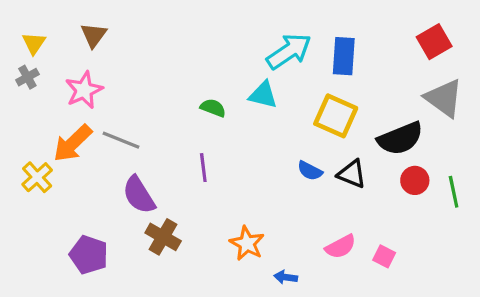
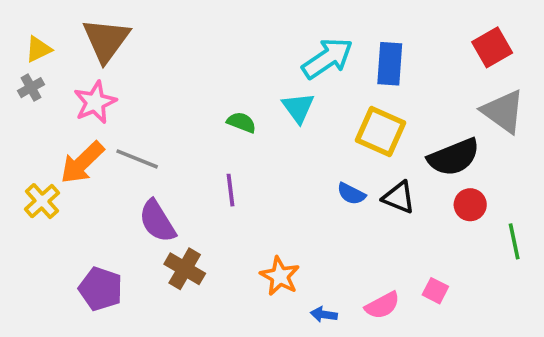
brown triangle: (94, 35) -> (106, 40), size x1.6
yellow triangle: (34, 43) -> (38, 49), turned 30
cyan triangle: (263, 95) -> (298, 108), turned 40
green line: (454, 192) -> (514, 241), moved
pink semicircle: (341, 247) -> (382, 305), moved

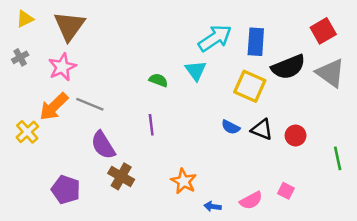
yellow triangle: (38, 49) -> (25, 19), moved
black semicircle: (454, 157) -> (288, 67), moved
red circle: (470, 205) -> (296, 136), moved

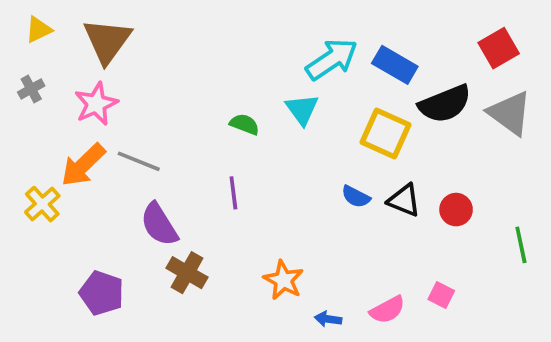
blue rectangle: (256, 42) -> (395, 65), turned -64

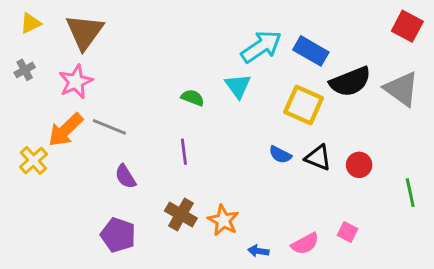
red square: (499, 48) -> (407, 26), moved, turned -32
purple semicircle: (159, 224) -> (125, 177), size x0.7
brown cross: (187, 273) -> (181, 215), moved
purple pentagon: (102, 293) -> (118, 235), moved

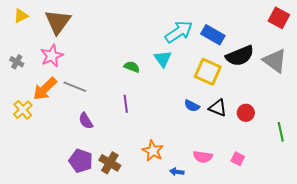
gray cross: (25, 70) -> (17, 62), moved, turned -32
brown cross: (181, 215) -> (110, 163), moved
pink semicircle: (305, 244) -> (203, 157), moved, turned 36

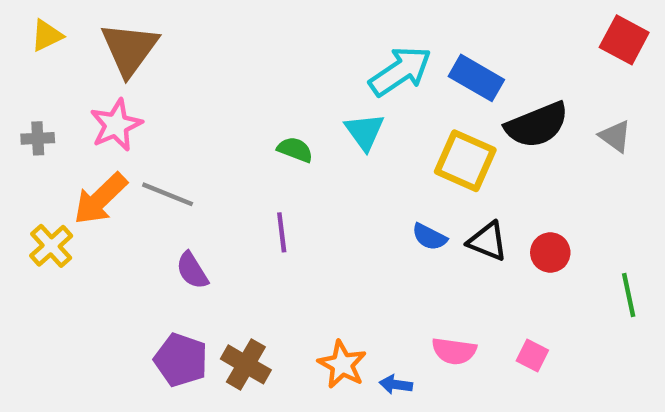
gray triangle: (275, 61) -> (615, 136), size x0.6
gray cross: (17, 62) -> (38, 138), turned -32
orange star: (153, 151) -> (342, 364), moved

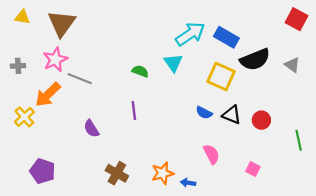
yellow triangle: (47, 35) -> (22, 17), turned 35
gray line: (168, 194) -> (80, 79), moved
pink semicircle: (454, 351) -> (211, 154), moved, turned -126
purple pentagon: (181, 360) -> (42, 171), moved
orange star: (342, 364) -> (163, 173), turned 30

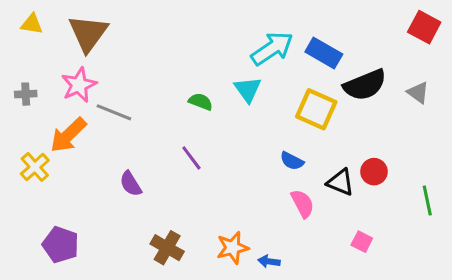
purple line: (134, 111) -> (191, 158), turned -30
black triangle: (232, 115) -> (341, 182), moved
pink semicircle: (211, 154) -> (303, 204), moved

